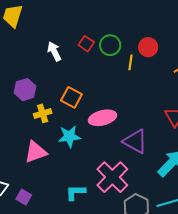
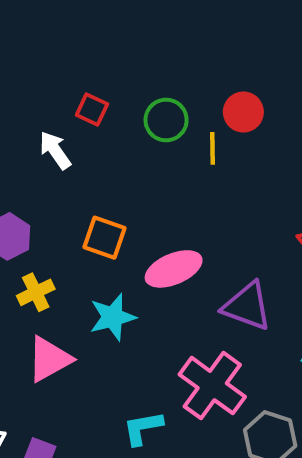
red square: (86, 44) -> (92, 109), moved
yellow cross: (43, 113) -> (36, 292), moved

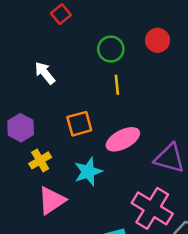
red square: (92, 109) -> (61, 14), moved, turned 30
yellow line: (212, 148) -> (117, 85), moved
orange square: (105, 238) -> (79, 124), turned -30

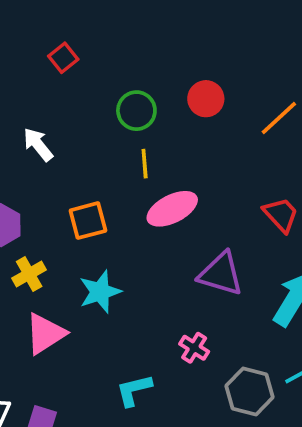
pink ellipse: (123, 139) -> (172, 209), moved
pink cross: (152, 208) -> (194, 348), size x0.5

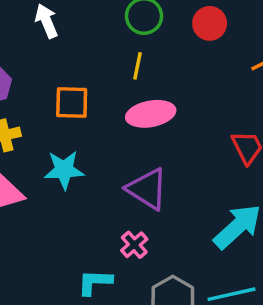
purple triangle: (221, 274) -> (147, 189), moved
cyan L-shape: (134, 390) -> (95, 282), moved

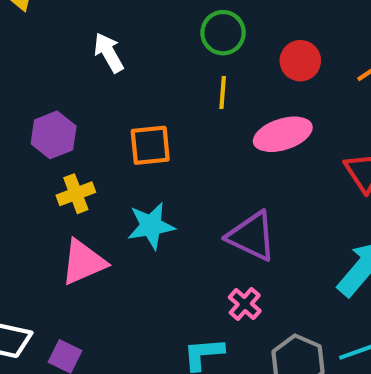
red circle: (210, 23) -> (300, 61), moved
pink ellipse: (151, 114) -> (283, 134), moved

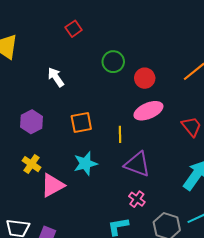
red circle: (300, 61) -> (145, 78), moved
yellow line: (223, 93) -> (120, 134), moved
yellow cross: (76, 194) -> (31, 164), moved, turned -30

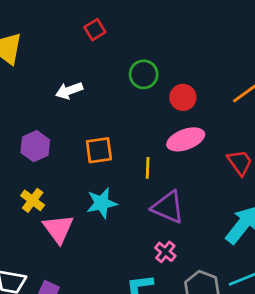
white arrow: (56, 77) -> (69, 91), turned -78
pink triangle: (53, 185) -> (58, 229), turned -40

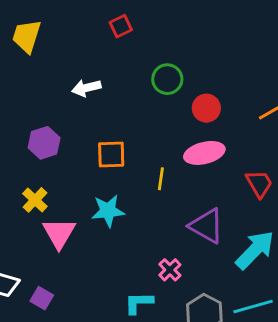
purple triangle: (168, 207) -> (207, 226), moved

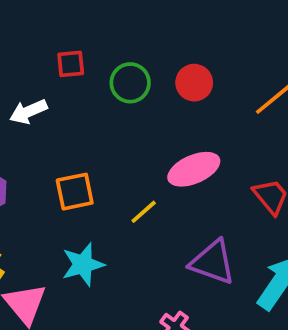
red square: (121, 26) -> (71, 64), moved, turned 30
red circle: (206, 108) -> (194, 83), moved
yellow line: (161, 179) -> (144, 212), turned 50

